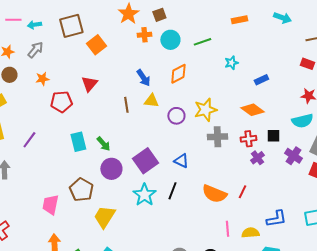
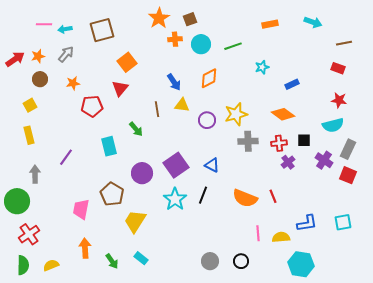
orange square: (96, 45) -> (127, 62), moved
purple line: (29, 140) -> (66, 157), moved
green arrow: (103, 144) -> (136, 129), moved
red line: (242, 192) -> (273, 196), turned -48

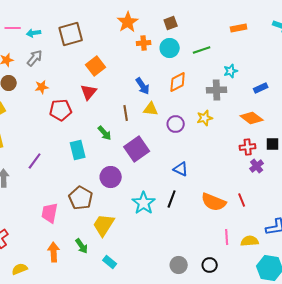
brown square: (190, 19) -> (171, 23), moved
yellow star: (236, 114) -> (205, 118), size x0.7
gray cross: (248, 141) -> (217, 90), moved
purple square: (176, 165) -> (137, 149), moved
green arrow: (112, 261) -> (82, 246), moved

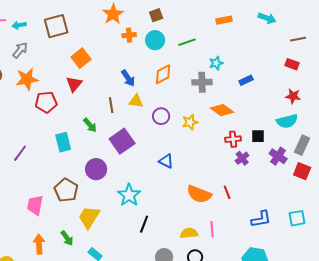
orange star: (42, 87) -> (27, 79), size x1.6
yellow star: (205, 118) -> (190, 122), moved
orange diamond: (252, 118) -> (222, 110), moved
black line: (172, 199) -> (144, 224), moved
yellow semicircle: (250, 241) -> (189, 233), moved

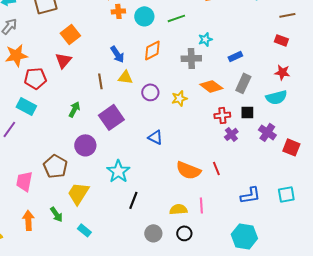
green arrow: (90, 125) -> (74, 109), moved, turned -112
cyan rectangle: (63, 142) -> (26, 106), moved, turned -48
gray rectangle: (302, 145) -> (243, 83), moved

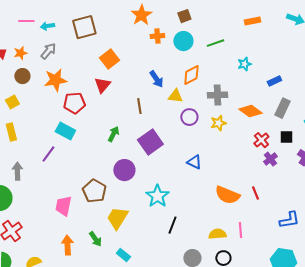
gray cross: (191, 58) -> (217, 95), moved
yellow triangle: (125, 77) -> (175, 96), moved
red cross: (222, 115) -> (261, 140), turned -35

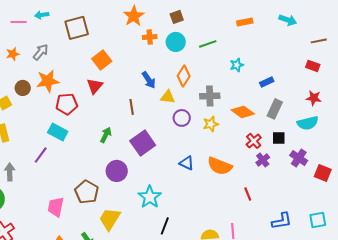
cyan arrow: (47, 26) -> (42, 15), moved
orange diamond: (191, 75) -> (184, 76), turned -30
brown circle: (22, 76) -> (23, 88), moved
orange semicircle: (227, 195) -> (220, 166), moved

